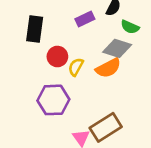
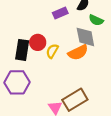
black rectangle: (35, 29) -> (22, 50), moved
gray diamond: (117, 48) -> (85, 37), turned 60
purple hexagon: (53, 100) -> (17, 82), moved

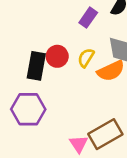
purple rectangle: (60, 13) -> (88, 18), turned -32
yellow semicircle: (52, 51) -> (86, 58), moved

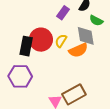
red circle: (57, 56) -> (41, 40), size x1.5

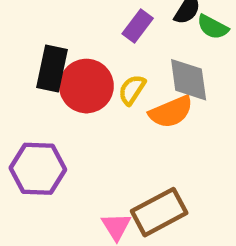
green semicircle: (96, 20) -> (213, 27), moved
black rectangle: (26, 46) -> (52, 68), moved

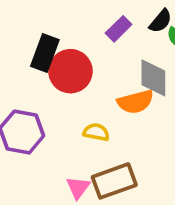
yellow semicircle: (132, 90) -> (96, 132), moved, turned 60

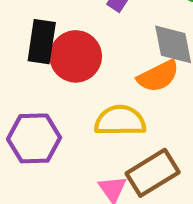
yellow semicircle: (96, 132) -> (120, 121), size x1.6

